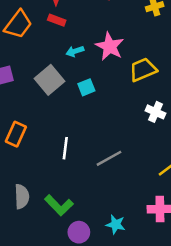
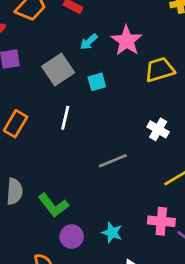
cyan arrow: (75, 51) -> (89, 42), turned -30
white cross: (156, 112) -> (158, 129), moved
white line: (65, 148) -> (65, 118), moved

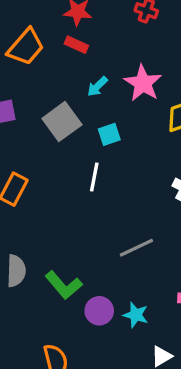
white line: (65, 118) -> (94, 177), moved
gray line: (113, 161) -> (136, 248), moved
purple circle: (72, 237) -> (99, 311), moved

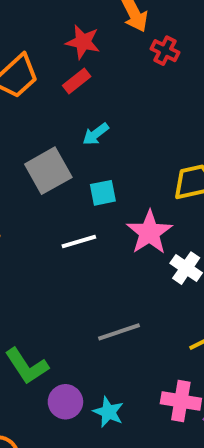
red rectangle: (76, 45) -> (77, 81), turned -70
pink star: (143, 83) -> (149, 232), moved
white line: (94, 177) -> (79, 241), turned 56

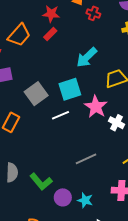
cyan arrow: (96, 134) -> (87, 57), moved, size x1.6
gray square: (48, 171) -> (36, 94), moved
cyan square: (103, 193) -> (70, 89), size x1.6

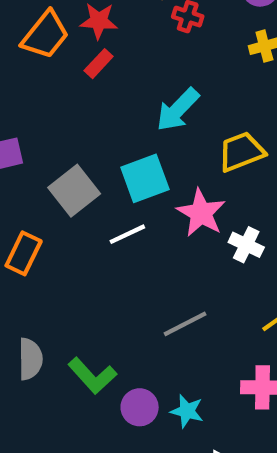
orange trapezoid: (19, 35) -> (45, 35), moved

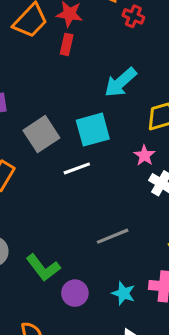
red rectangle: (99, 64) -> (67, 44), turned -35
pink star: (201, 213) -> (144, 155), moved, size x0.6
cyan star: (187, 411) -> (124, 293), moved

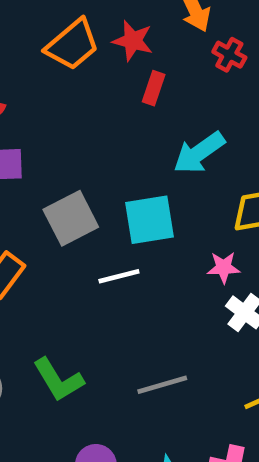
red rectangle: (67, 44) -> (154, 88), moved
pink star: (144, 155) -> (224, 267), turned 30
green L-shape: (43, 268) -> (58, 380), moved

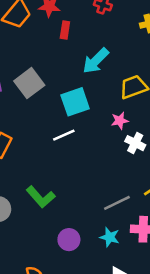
gray square: (71, 218) -> (29, 83), moved
gray line: (162, 385) -> (117, 203), moved

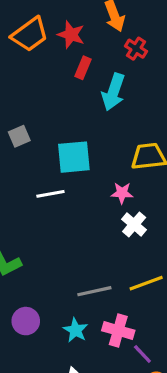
cyan arrow: (96, 61) -> (113, 92), moved, turned -40
gray square: (29, 83) -> (19, 136), moved, size x0.6

